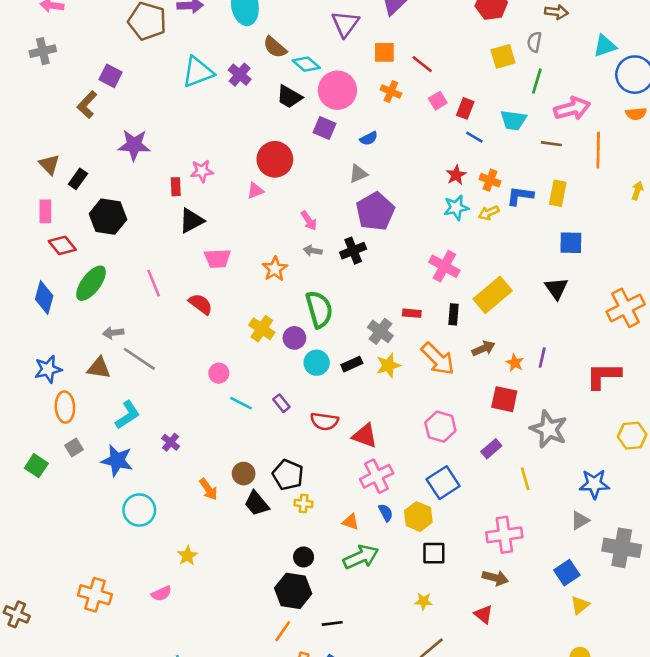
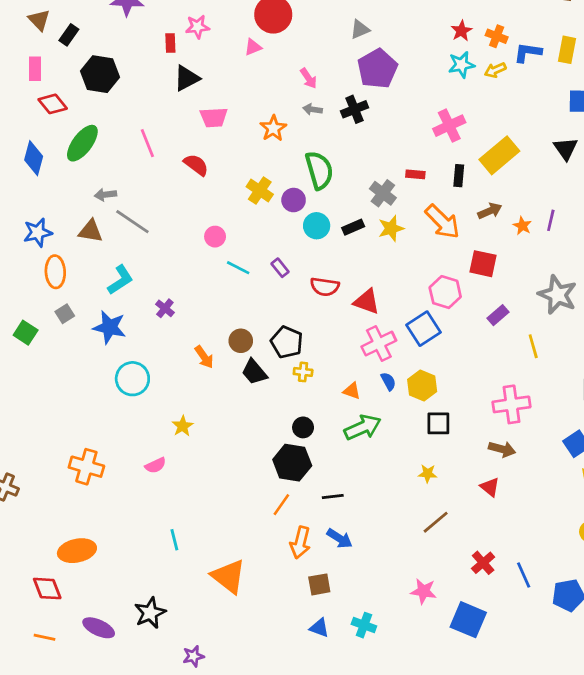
pink cross: (444, 266) -> (449, 126), turned 36
red square: (504, 399) -> (483, 264), moved
blue square: (443, 483) -> (424, 329), moved

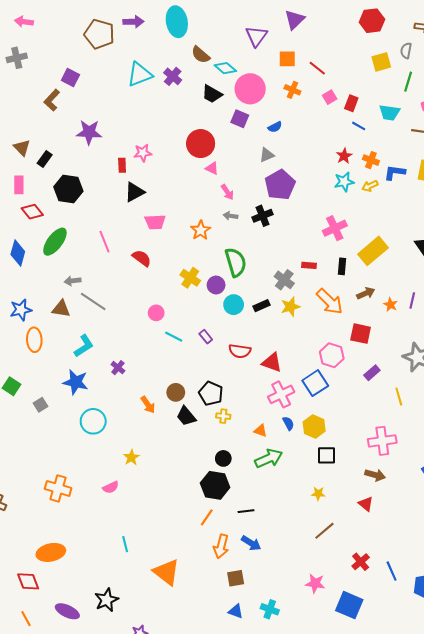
pink triangle: (253, 47) -> (212, 168), moved, turned 48
gray square: (65, 314) -> (40, 405), moved
orange line: (44, 637) -> (26, 619), turned 49

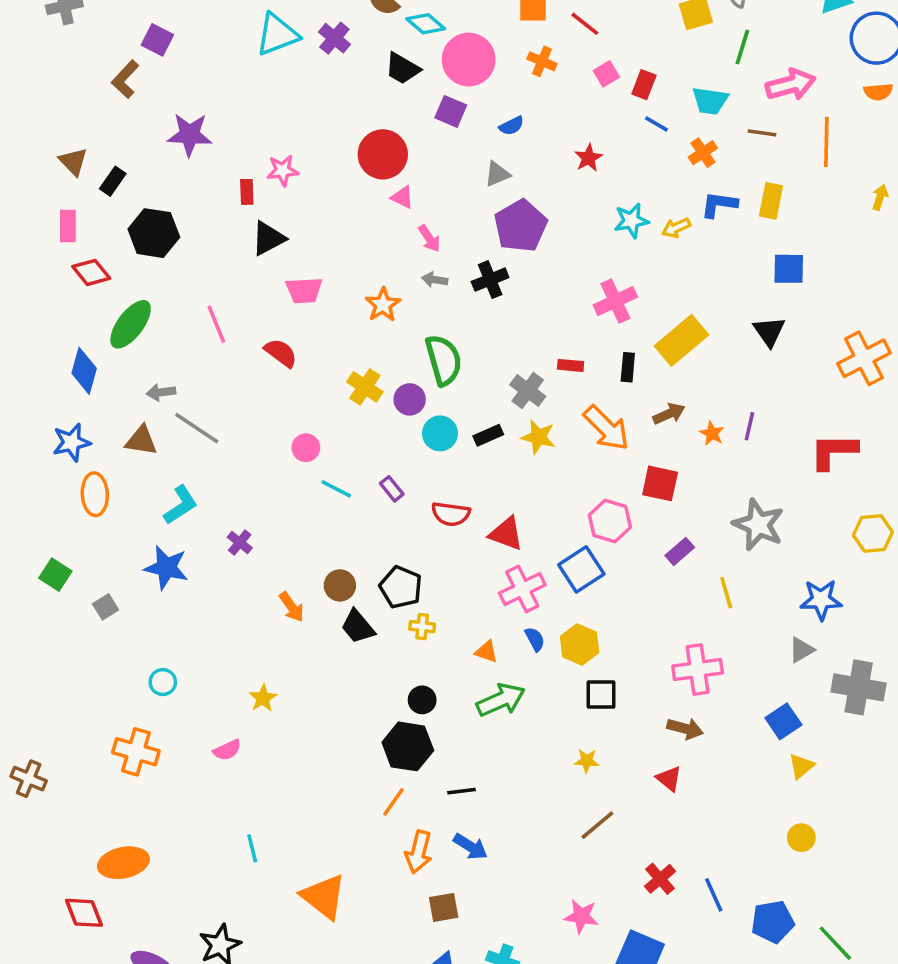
red star: (344, 156) -> (588, 158), moved
orange cross: (371, 160) -> (703, 153), moved, turned 35
blue diamond: (18, 253) -> (84, 371), moved
yellow star: (290, 307) -> (538, 437), turned 30
cyan circle: (93, 421) -> (163, 682), moved, size x0.6

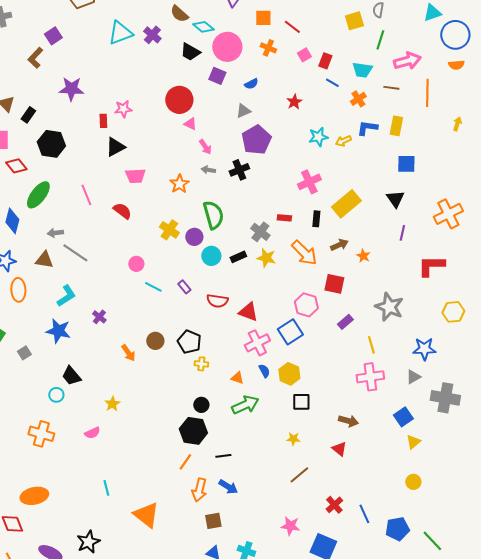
purple square: (157, 40) -> (53, 36), turned 30
purple line: (749, 426) -> (402, 233), moved
black trapezoid: (358, 627) -> (71, 376), moved
pink cross: (698, 670) -> (370, 377), moved

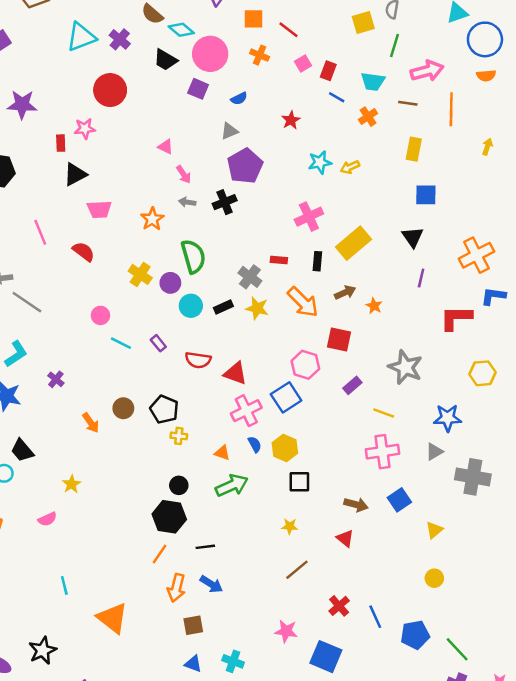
red circle: (179, 100) -> (110, 90), moved
blue L-shape: (367, 128) -> (493, 296), moved
yellow line: (371, 345) -> (384, 413), turned -54
blue square: (403, 417) -> (399, 500), moved

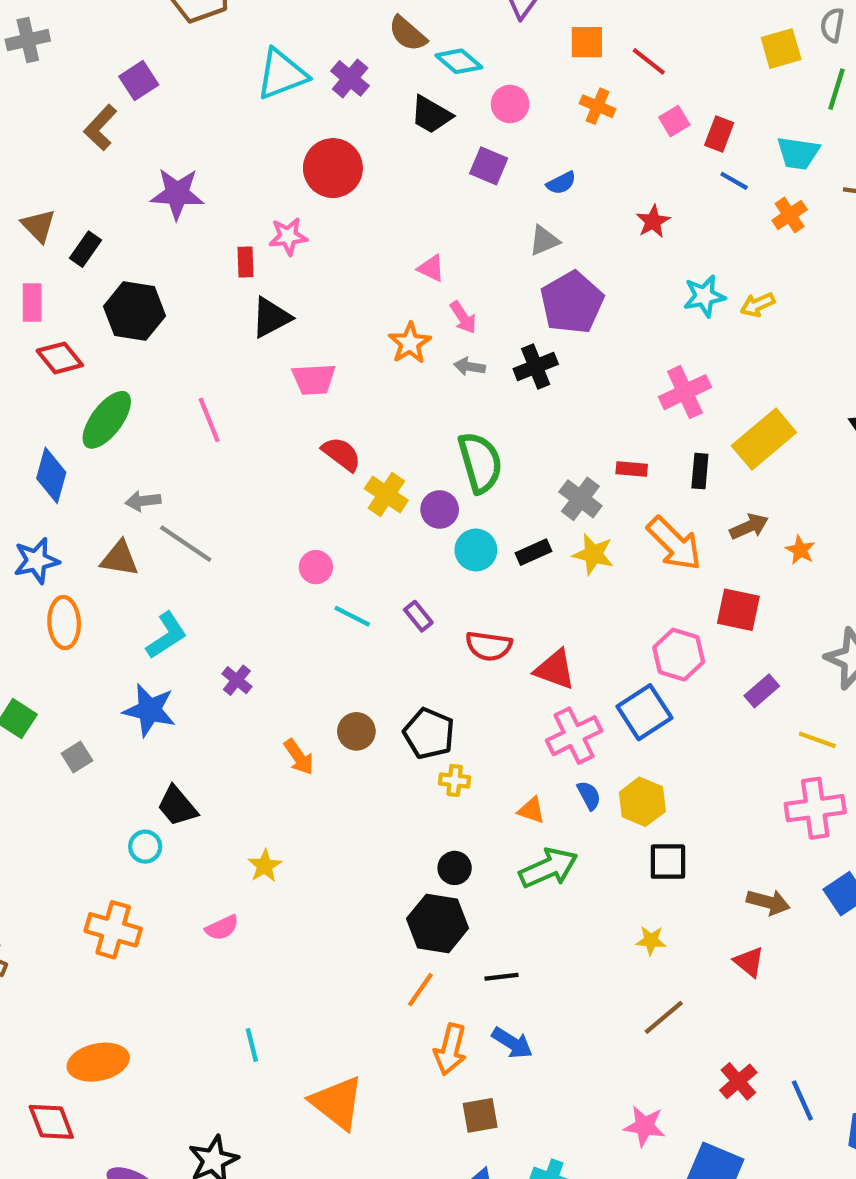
pink circle: (210, 54) -> (510, 104), size x0.6
orange star: (152, 219) -> (410, 343), moved
red semicircle: (84, 252) -> (341, 454), moved

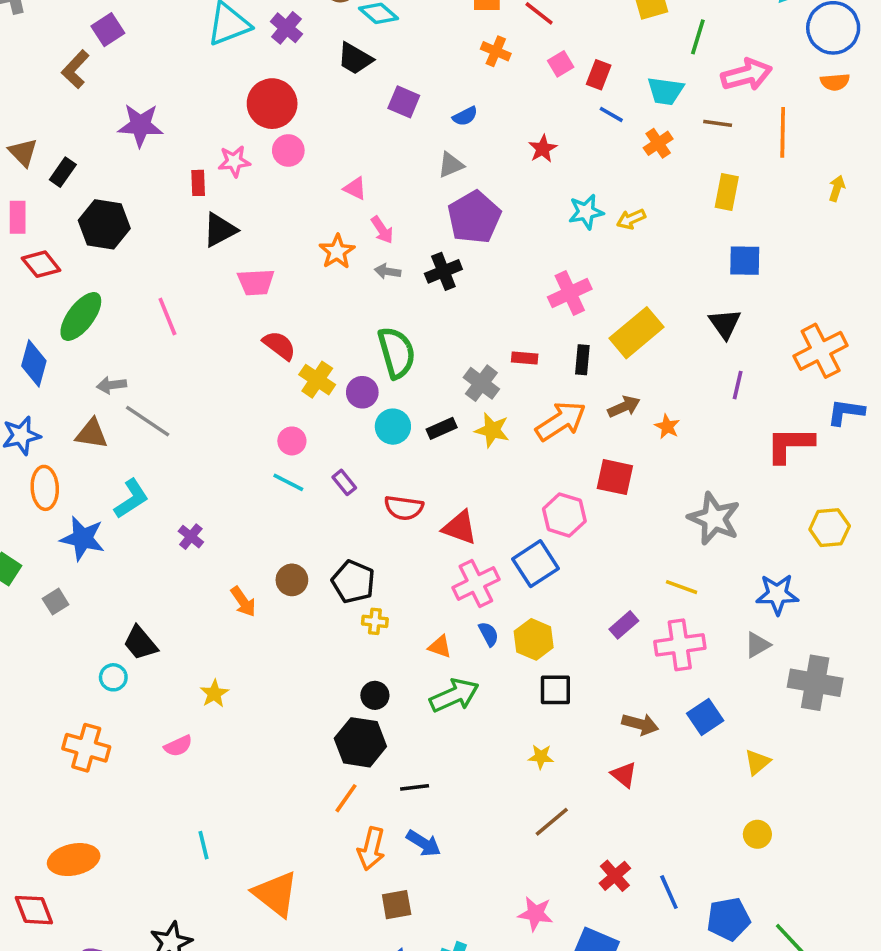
pink circle: (510, 104) -> (288, 150), moved
orange arrow: (674, 544) -> (561, 421), turned -78
pink circle: (316, 567) -> (292, 441), moved
purple rectangle: (762, 691) -> (624, 625), moved
blue star: (149, 710) -> (83, 538), moved

